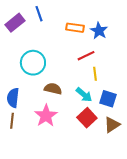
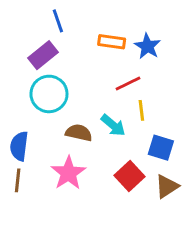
purple rectangle: (15, 23) -> (43, 55), moved
cyan arrow: (84, 95) -> (113, 125), moved

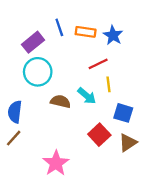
blue line: (58, 21) -> (59, 27), moved
pink star: (68, 173) -> (56, 163), moved
brown line: (18, 180) -> (14, 138), turned 36

